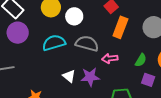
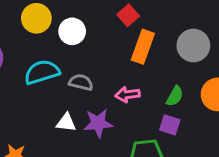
gray semicircle: (87, 44) -> (81, 82), moved, size x0.7
white triangle: (69, 76) -> (66, 123), turned -32
purple square: (148, 80) -> (170, 125), moved

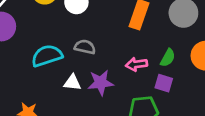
cyan semicircle: (42, 72) -> (47, 56), moved
pink arrow: (127, 95) -> (136, 64), moved

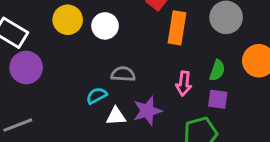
cyan semicircle: (47, 56) -> (97, 96), moved, size x0.6
pink arrow: (136, 64) -> (184, 84), turned -65

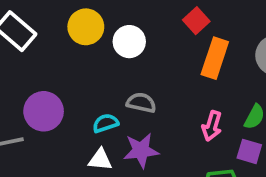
purple circle: (26, 68) -> (44, 111), moved
purple star: (147, 111) -> (141, 150), moved
white triangle: (116, 116) -> (100, 160), moved

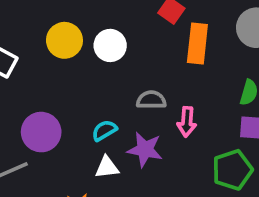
gray semicircle: (141, 103) -> (151, 100), moved
pink arrow: (212, 126) -> (187, 122), moved
purple star: (141, 150) -> (145, 150), turned 30

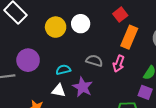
yellow circle: (64, 40) -> (56, 27), moved
pink arrow: (187, 122) -> (119, 64), moved

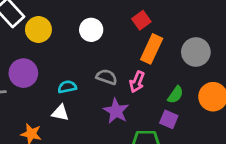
yellow circle: (56, 27) -> (38, 29), moved
purple star: (83, 87) -> (116, 111), moved

